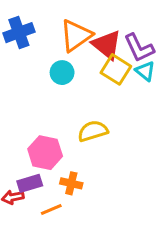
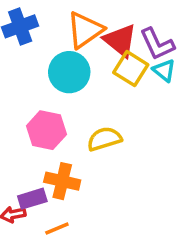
cyan circle: (62, 73) -> (69, 72), size x1.5
pink hexagon: (45, 153) -> (46, 130), moved
orange cross: (71, 183) -> (62, 181), moved, size x1.4

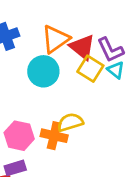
pink hexagon: (46, 130) -> (19, 136), moved
orange cross: (62, 181) -> (54, 136), moved

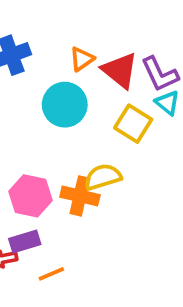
orange triangle: (55, 39) -> (82, 59), size x0.6
yellow square: (90, 69) -> (133, 124), moved

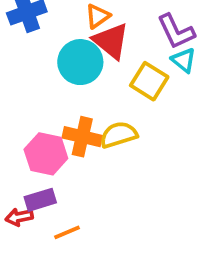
red triangle: (120, 70) -> (111, 41), moved
orange cross: (80, 196) -> (82, 137), moved

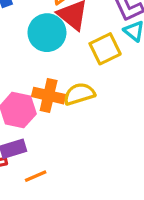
yellow square: (149, 81) -> (105, 49), turned 32

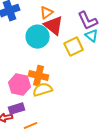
yellow semicircle: (79, 94) -> (43, 90), moved

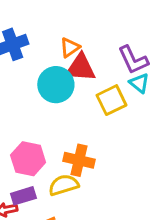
red triangle: (54, 26) -> (81, 68), turned -35
orange cross: (39, 76) -> (79, 160), moved
yellow semicircle: (43, 90) -> (64, 185), moved

